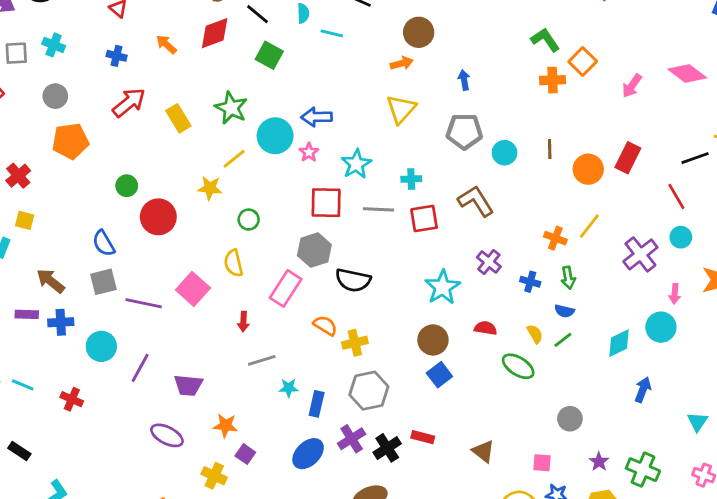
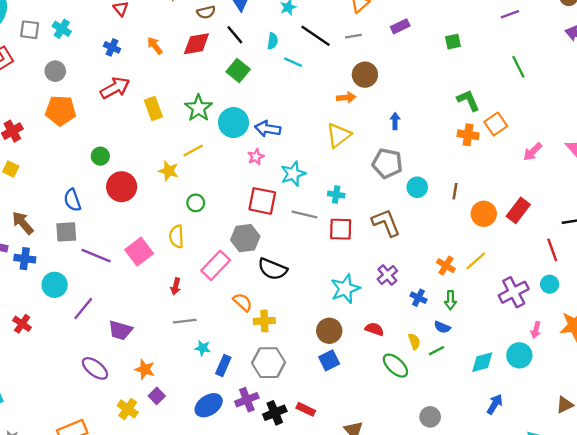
cyan circle: (275, 136) -> (234, 123), moved

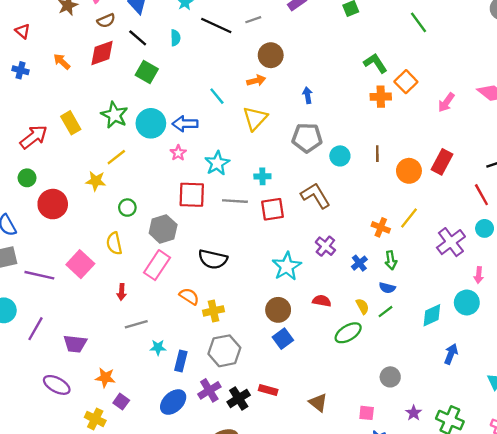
cyan line: (293, 62) -> (217, 96), moved, turned 36
red arrow: (115, 88) -> (34, 137), moved
gray hexagon: (245, 238) -> (163, 229), moved
blue cross: (418, 298) -> (359, 263), turned 35
green ellipse: (395, 366) -> (348, 333), turned -64

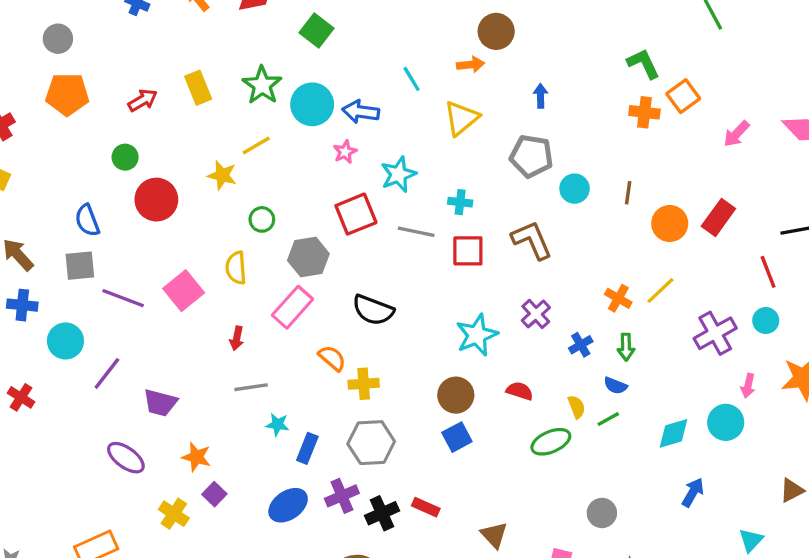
red arrow: (34, 137) -> (143, 100), size x0.7
red square: (192, 195) -> (356, 214), turned -32

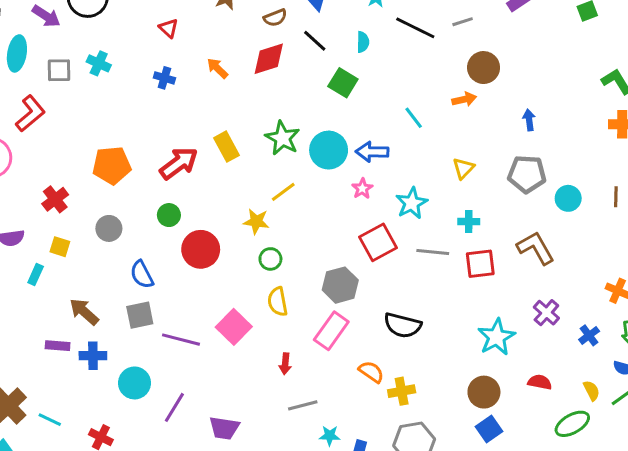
green square: (317, 31) -> (343, 83), moved
gray circle: (58, 39) -> (109, 228), moved
red arrow: (143, 100) -> (179, 163), size x1.5
yellow triangle: (461, 118) -> (463, 168), moved, size x0.7
green circle: (262, 219) -> (270, 259), moved

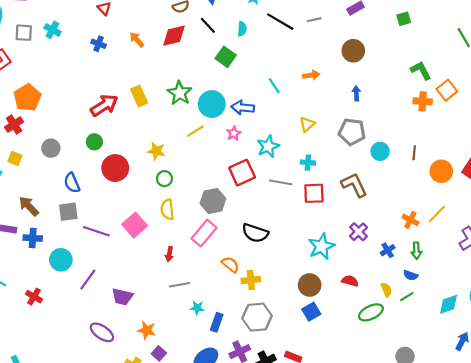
brown circle: (484, 68) -> (353, 51), moved
orange pentagon: (112, 165) -> (27, 98), moved, turned -30
yellow line: (283, 192) -> (195, 131), moved

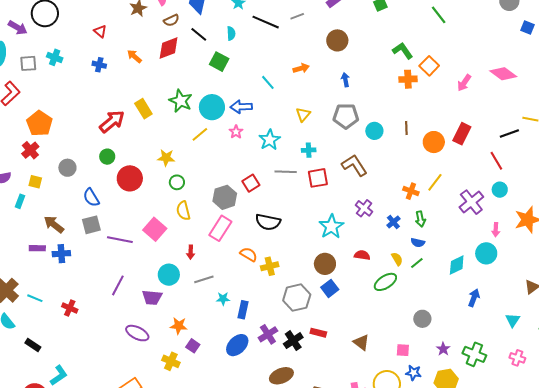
red square: (242, 173) -> (251, 183), moved, size x0.7
cyan circle: (61, 260) -> (169, 275), moved
gray hexagon: (257, 317) -> (297, 298), moved

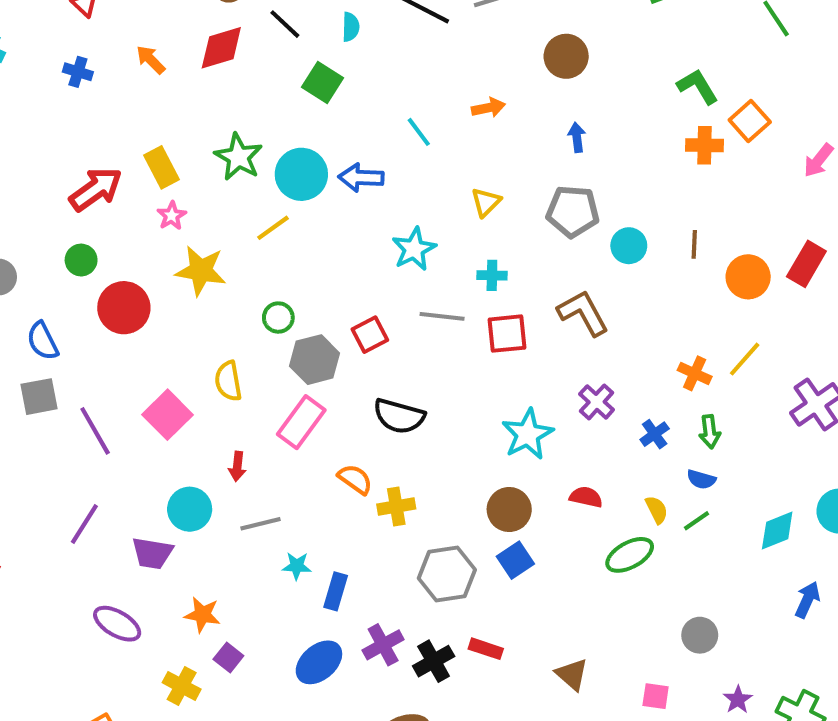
pink star: (236, 132) -> (172, 216), moved
yellow star: (166, 158) -> (201, 271), size x1.4
green circle: (177, 182) -> (278, 318), moved
purple line: (120, 240) -> (95, 431), turned 45

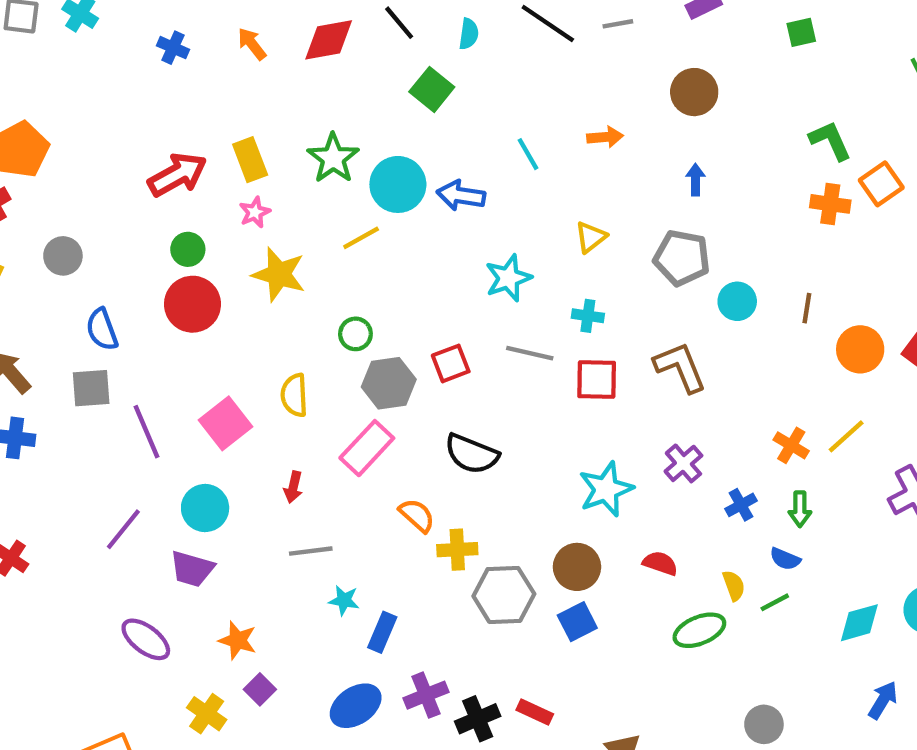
green circle: (81, 260) -> (188, 249), moved
cyan circle: (190, 509) -> (205, 508), moved
gray hexagon: (447, 574) -> (504, 595), moved

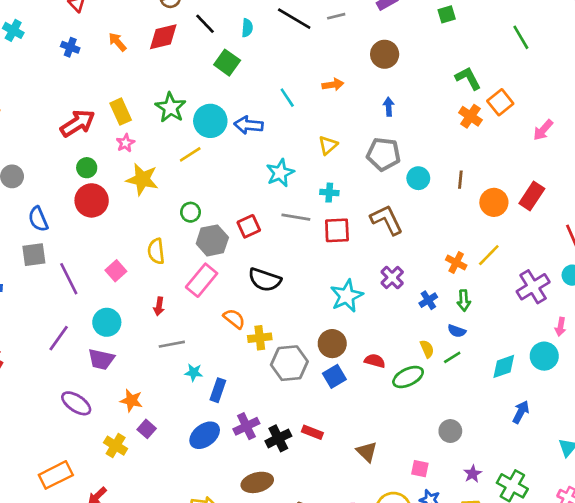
orange cross: (830, 204) -> (470, 116), turned 30
pink square: (225, 423) -> (116, 271), size x0.7
red semicircle: (660, 563) -> (375, 361), moved

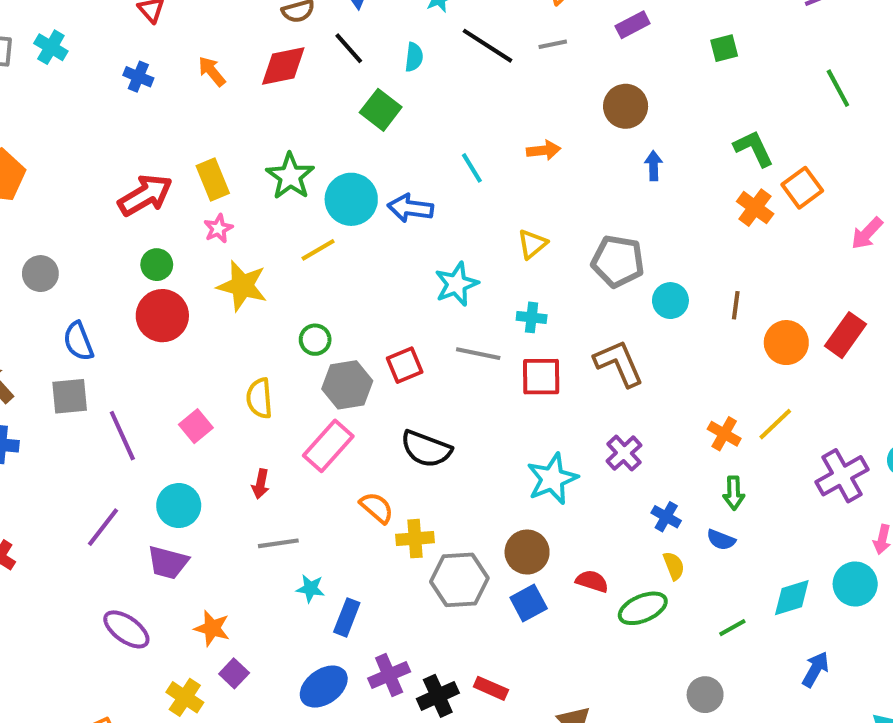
blue arrow: (389, 107) -> (654, 166), moved
blue cross: (428, 300) -> (666, 517), moved, turned -30
green line: (452, 357) -> (732, 628), moved

